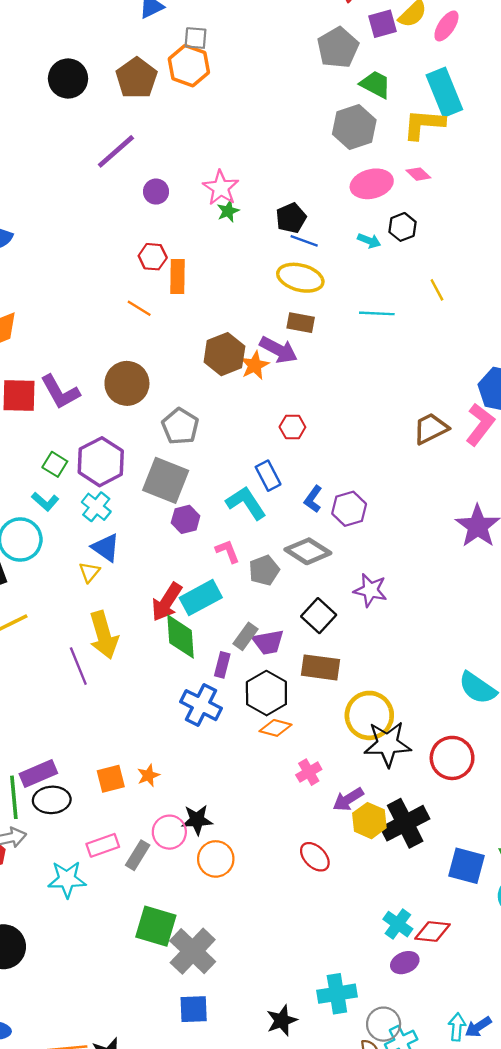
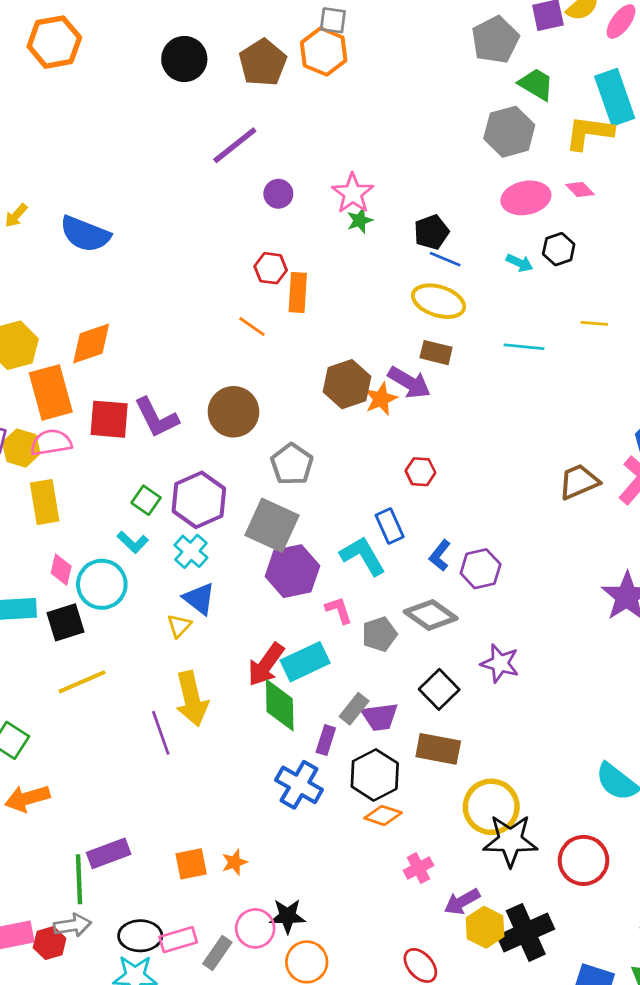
yellow line: (437, 290) -> (594, 323), turned -60
purple hexagon: (186, 519) -> (292, 571), size x1.6
black ellipse: (52, 800) -> (140, 936), moved

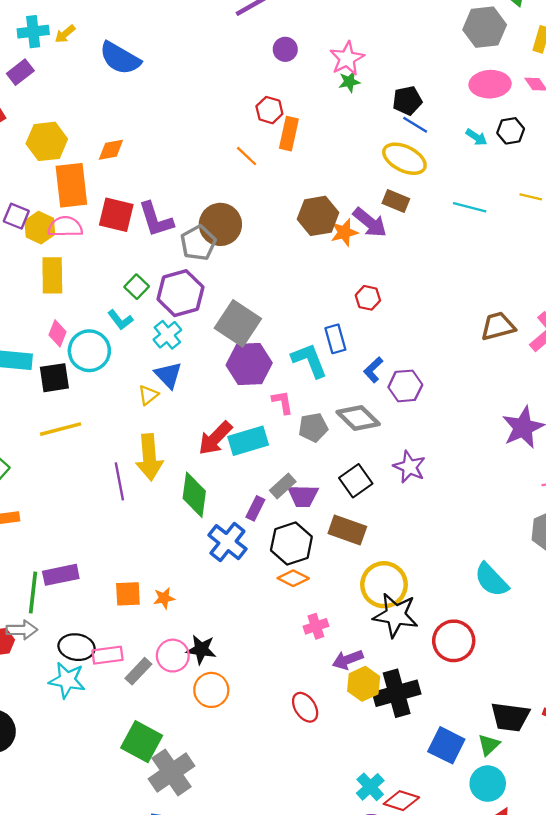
orange diamond: (91, 344) -> (111, 150), size x0.7
gray pentagon: (292, 464) -> (198, 243), moved
green diamond: (280, 705) -> (194, 495), moved

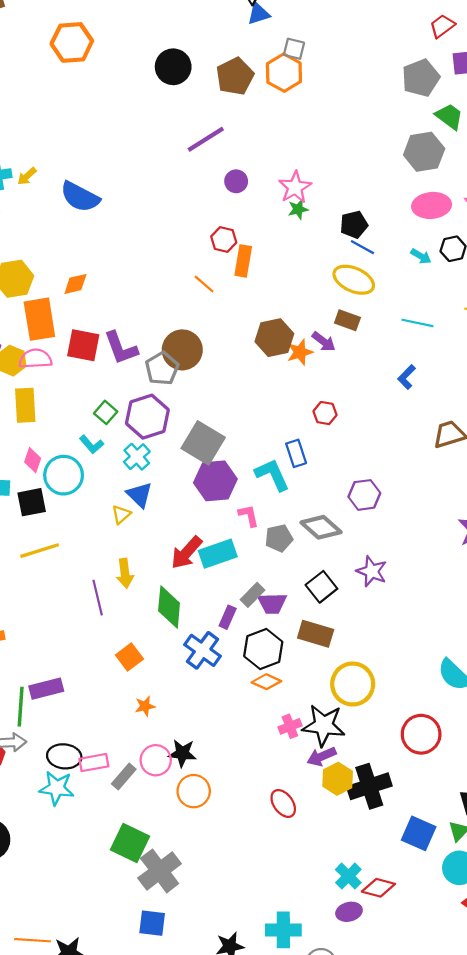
purple arrow: (370, 222) -> (324, 342), size x0.7
blue L-shape: (373, 370) -> (407, 377), moved
yellow arrow: (149, 457) -> (125, 573), size x0.7
orange square: (128, 594) -> (129, 657), moved, turned -32
black star: (396, 615) -> (324, 725), moved

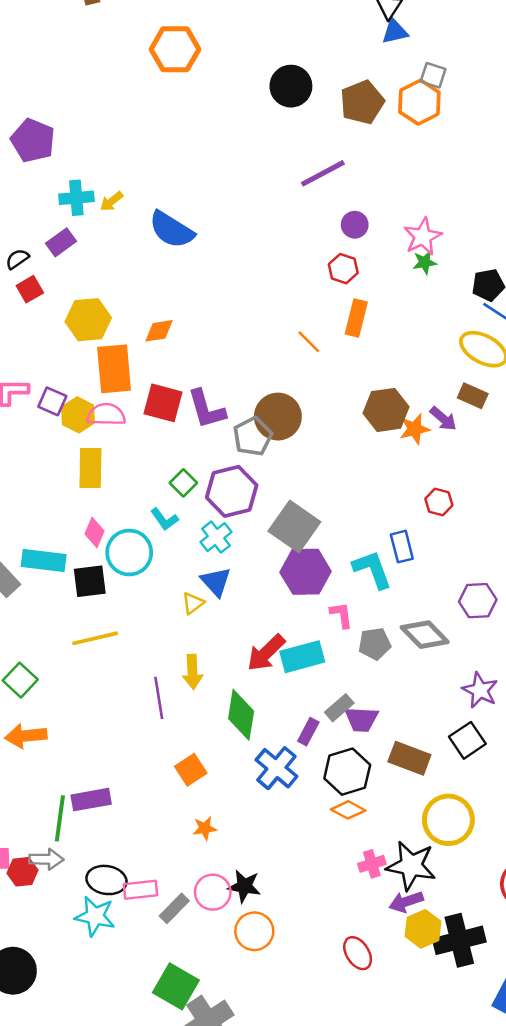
red hexagon: (224, 240) -> (343, 269), moved
black square: (321, 587) -> (467, 740), moved

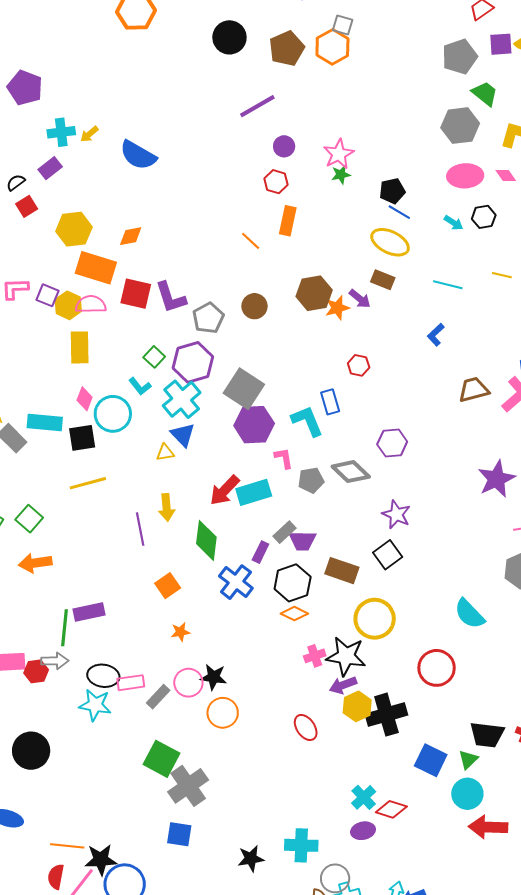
orange rectangle: (114, 369) -> (96, 268), turned -66
brown circle: (278, 417) -> (254, 306), moved, size x0.7
cyan cross: (216, 537) -> (182, 399), size x1.5
yellow triangle: (193, 603) -> (165, 453), turned 30

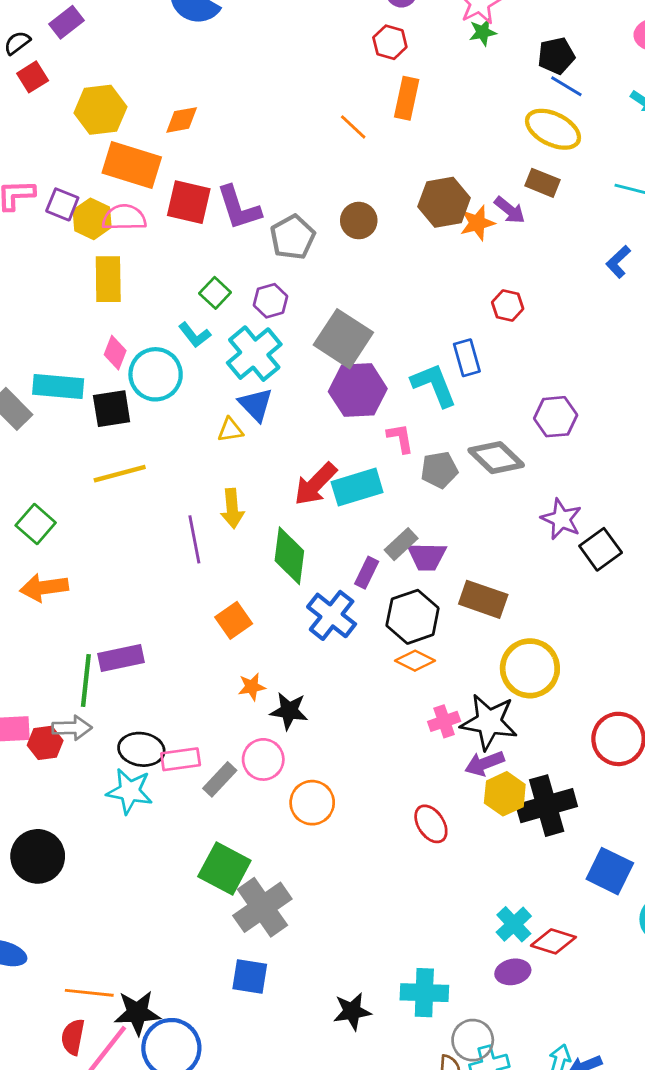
purple hexagon: (193, 362) -> (270, 301), size x0.6
black square: (388, 555) -> (601, 549), moved
black star: (214, 677) -> (289, 711), moved

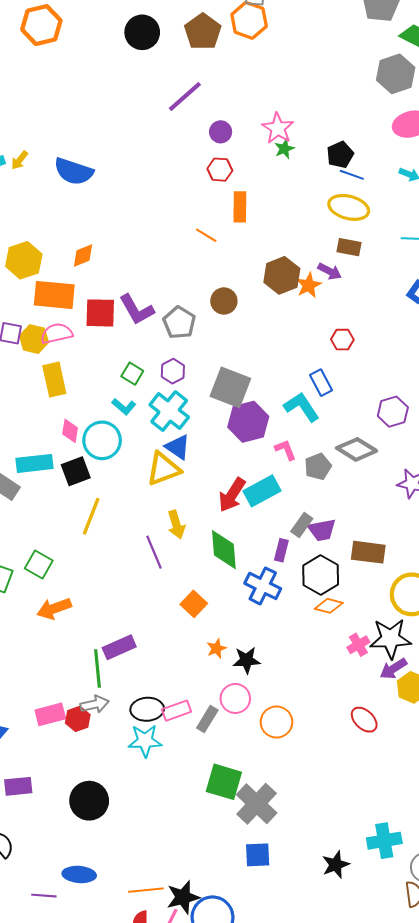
yellow triangle: (230, 430) -> (163, 469), size x1.8
yellow line: (120, 474) -> (91, 516), turned -42

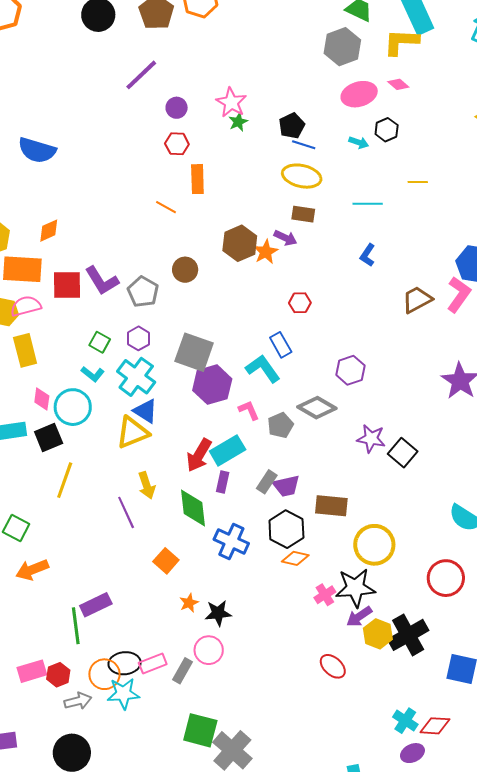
purple rectangle: (281, 550) -> (223, 482), moved
gray arrow: (95, 704) -> (78, 701), moved
orange circle: (277, 722) -> (104, 674), moved

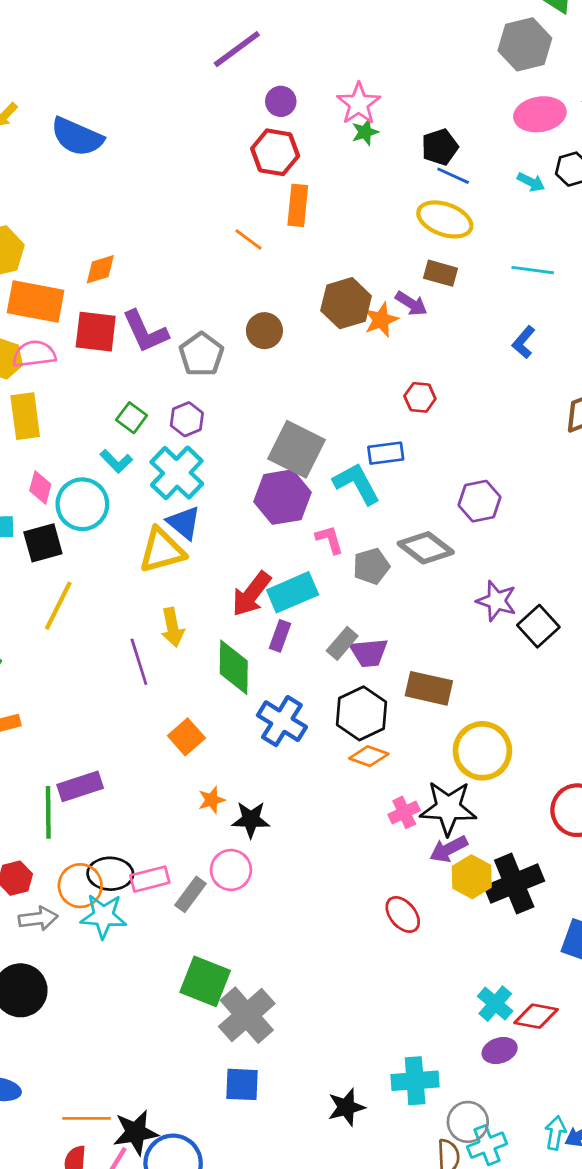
red hexagon: (177, 144) -> (275, 152), size x1.4
orange diamond: (49, 231) -> (100, 269), moved
blue rectangle: (281, 345) -> (386, 453), turned -75
gray square: (194, 352) -> (297, 449), moved

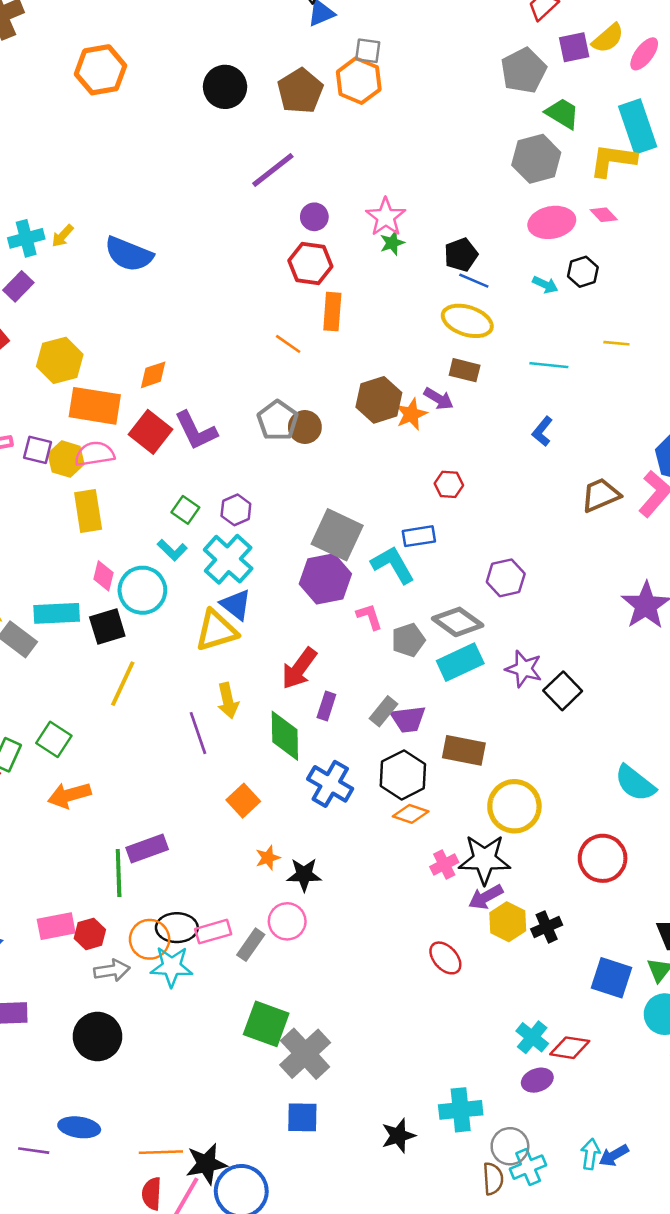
red square: (96, 332) -> (150, 432), turned 33
gray pentagon: (201, 354) -> (278, 420), moved
cyan rectangle: (293, 592) -> (460, 662), moved
black cross: (514, 884) -> (547, 927), size x0.6

